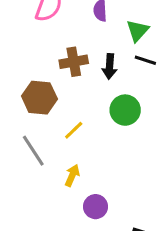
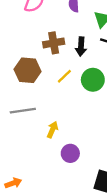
yellow line: (74, 130) -> (64, 76), moved
gray line: (33, 151) -> (23, 111), turned -65

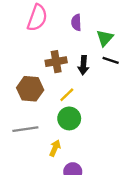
green circle: (93, 80) -> (69, 118), moved

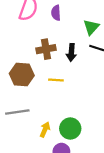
purple semicircle: (76, 23) -> (56, 13), moved
yellow line: (67, 95) -> (56, 80), turned 48
green circle: (69, 118) -> (70, 129), moved

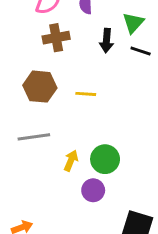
brown cross: (46, 49) -> (56, 38), moved
black arrow: (71, 52) -> (107, 41), moved

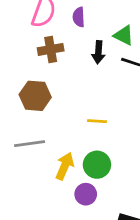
green triangle: (133, 23) -> (124, 35), turned -45
yellow line: (86, 94) -> (97, 121), moved
yellow arrow: (71, 161) -> (65, 166), size x1.4

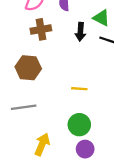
yellow arrow: (65, 166) -> (42, 144), moved
purple circle: (86, 194) -> (85, 149), moved

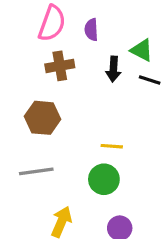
green circle: (79, 125) -> (104, 179), moved

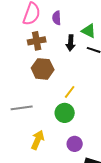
brown hexagon: (43, 118) -> (43, 69), moved
yellow line: (112, 146) -> (70, 92), turned -56

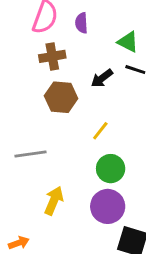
black arrow: (71, 43) -> (102, 78), moved, turned 49
green circle: (65, 113) -> (111, 169), moved
purple circle: (75, 144) -> (108, 206), size x1.5

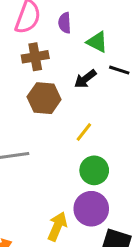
green triangle: (128, 42) -> (97, 42), moved
yellow arrow: (54, 201) -> (57, 226), moved

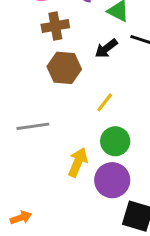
yellow arrow: (57, 226) -> (78, 162), moved

